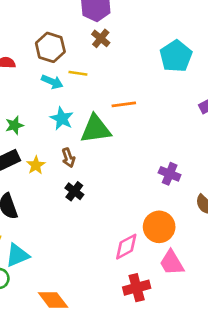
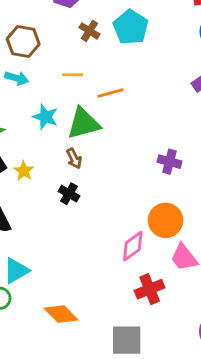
brown cross: (101, 38) -> (89, 31), moved
cyan pentagon: (176, 56) -> (131, 27), moved
yellow line: (78, 73) -> (73, 75), moved
cyan arrow: (52, 82) -> (17, 78), moved
brown arrow: (68, 158) -> (74, 158), moved

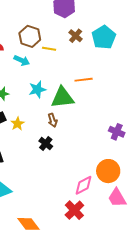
yellow line: (73, 75) -> (49, 49), moved
cyan star: (45, 117) -> (37, 89), turned 30
red cross: (150, 289) -> (74, 210), moved, turned -30

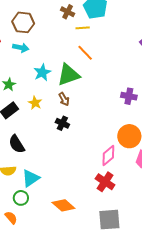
yellow line: (49, 49) -> (83, 28), moved
orange line: (84, 80) -> (85, 53), turned 66
yellow star: (18, 124) -> (35, 103), moved

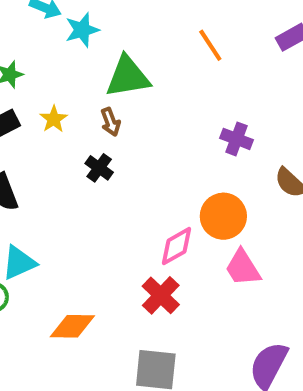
orange line: (85, 53) -> (210, 45), moved
cyan star: (42, 72) -> (82, 30), moved
orange diamond: (63, 205) -> (72, 326), turned -50

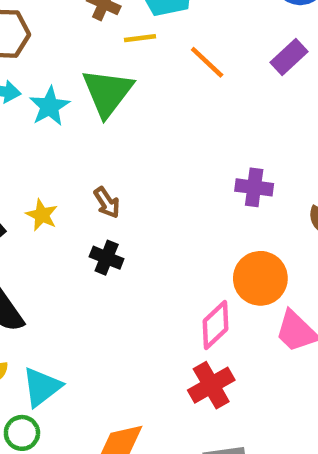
orange line: (210, 45) -> (207, 62), moved
green triangle: (128, 77) -> (107, 92), moved, turned -30
red cross: (161, 295) -> (211, 385), turned 30

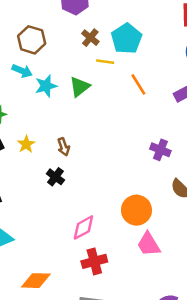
green triangle: (107, 92) -> (80, 87), size x0.7
purple cross: (254, 187) -> (160, 150), moved
pink diamond: (215, 325) -> (83, 227), moved

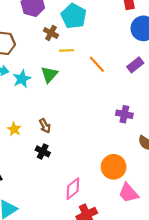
cyan pentagon: (127, 39) -> (74, 16), moved

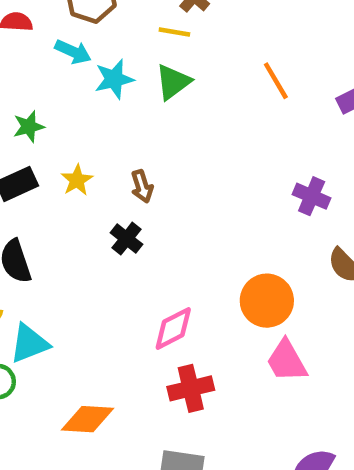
yellow line: (67, 50) -> (174, 32), moved

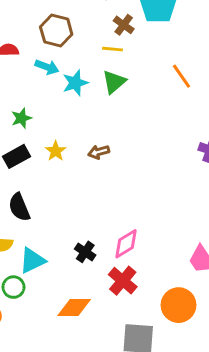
brown arrow: (142, 186) -> (99, 152), turned 96
black cross: (127, 239) -> (85, 252), moved
orange circle: (267, 301) -> (179, 305), moved
red cross: (191, 388) -> (123, 281), moved, turned -32

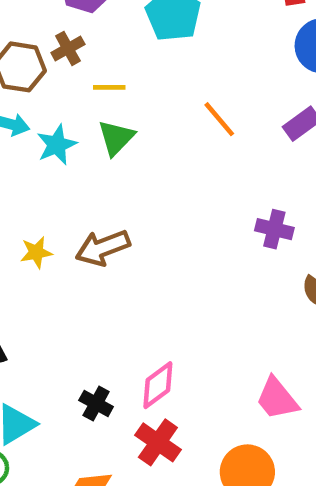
brown cross: (124, 25) -> (68, 48), moved, turned 30
yellow star: (56, 151) -> (36, 252), turned 30
brown arrow: (99, 152) -> (103, 248), size x1.6

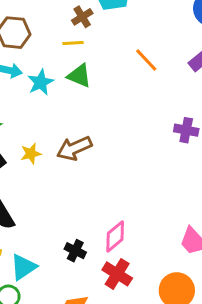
brown cross: (68, 48) -> (82, 17), moved
green triangle: (116, 138) -> (79, 76), turned -48

